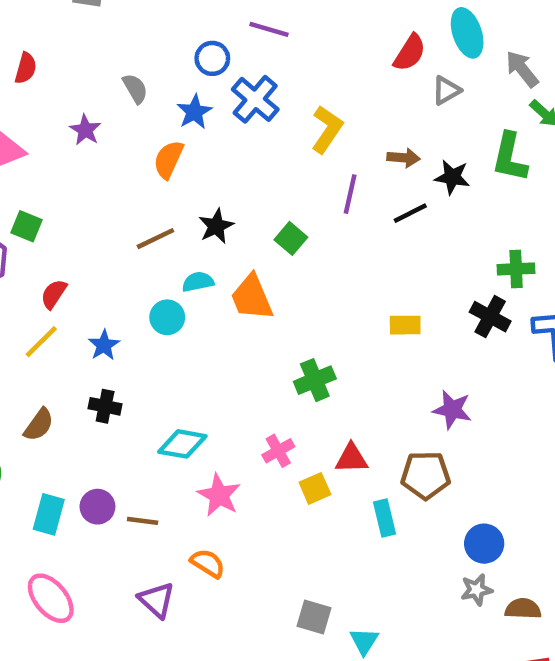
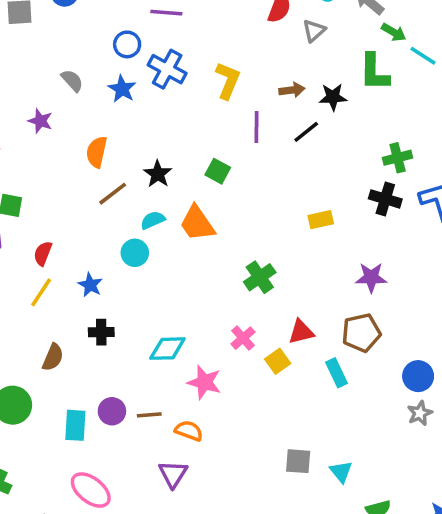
orange semicircle: (168, 159) -> (97, 152), moved
orange semicircle: (208, 563) -> (189, 431), moved
purple triangle: (157, 600) -> (173, 474), turned 32

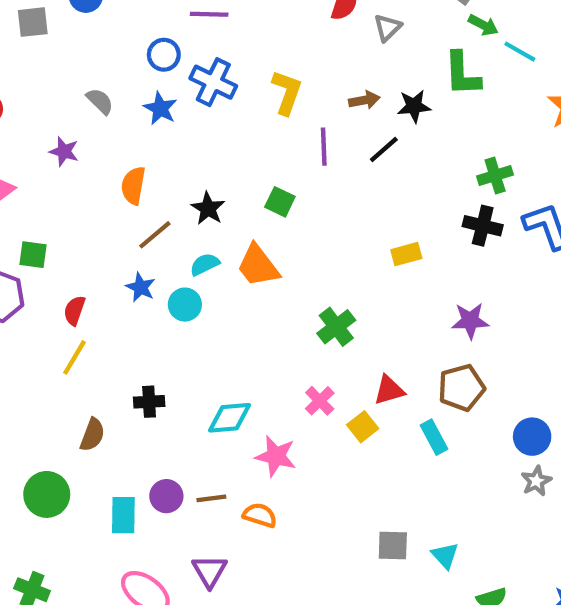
blue star: (90, 285) -> (141, 287), moved
purple triangle: (173, 474) -> (210, 571), moved

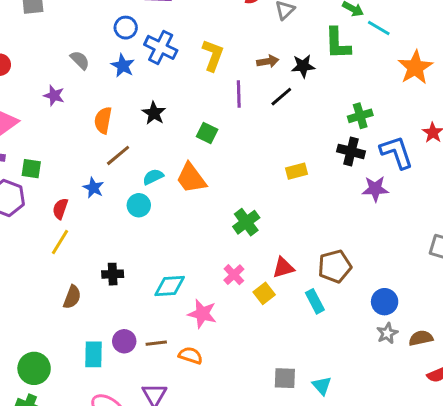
black star: (208, 209) -> (154, 113), moved
blue star: (141, 287) -> (93, 188), moved
purple star: (470, 321) -> (375, 189), moved
green circle: (47, 494) -> (34, 368), moved

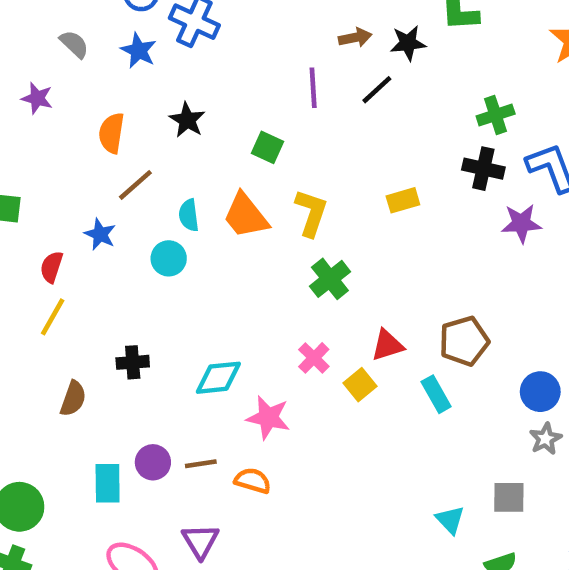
yellow L-shape: (213, 55) -> (311, 213), moved
cyan semicircle: (153, 177) -> (189, 215), turned -70
gray square: (285, 378) -> (509, 497), moved

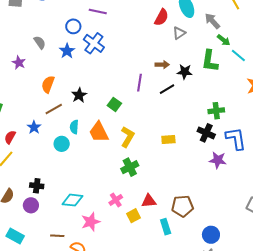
black star: (187, 120) -> (79, 95), moved
pink star: (268, 418) -> (91, 222), turned 30
purple circle: (153, 462) -> (31, 205), moved
cyan rectangle: (108, 483) -> (15, 236), turned -72

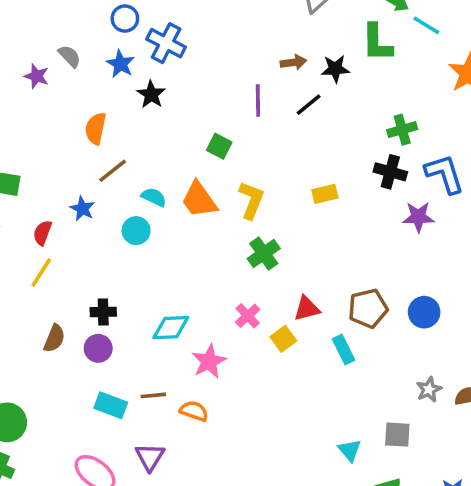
purple star: (19, 63) -> (36, 76), moved
black star: (79, 95) -> (151, 94), moved
cyan semicircle: (74, 127) -> (154, 197), turned 120
blue circle: (211, 235) -> (424, 312), moved
cyan rectangle: (15, 236) -> (111, 405), moved

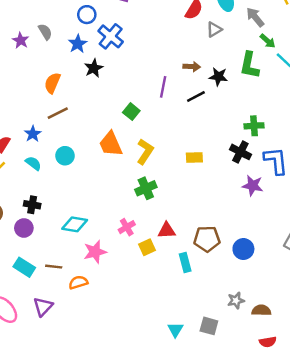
cyan semicircle: (154, 197) -> (33, 163), moved
orange semicircle: (194, 411) -> (78, 282), turned -48

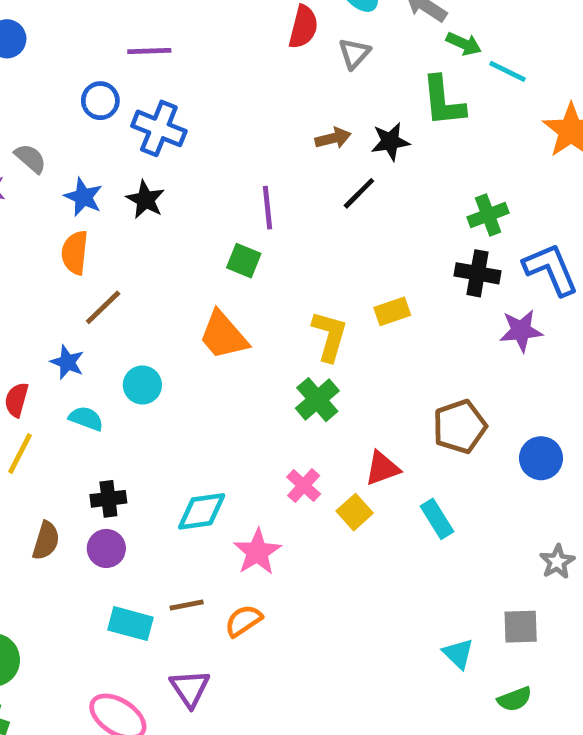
blue star: (78, 44) -> (83, 197), moved
purple line: (163, 87) -> (267, 208), moved
yellow L-shape: (145, 152) -> (330, 336), moved
brown pentagon: (207, 239) -> (460, 427), moved

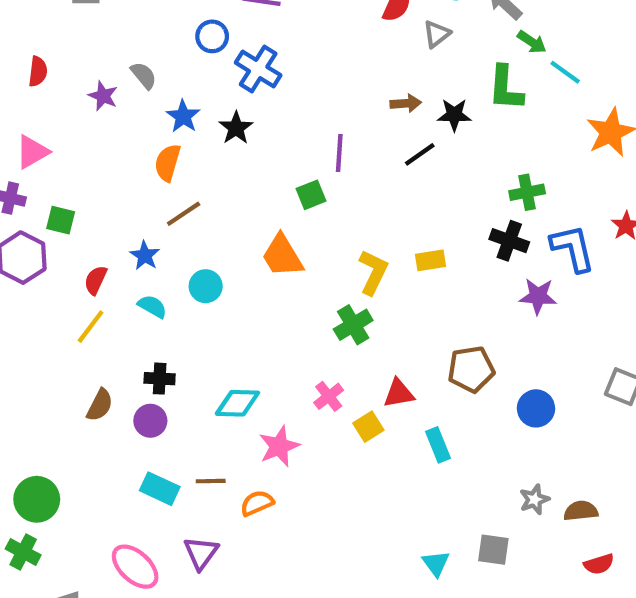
green square: (244, 261) -> (311, 195), turned 36

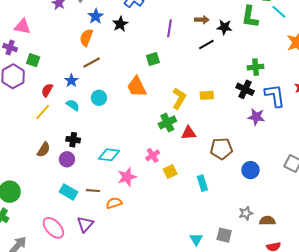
pink triangle: (32, 152) -> (22, 27), turned 36
purple line: (339, 153) -> (169, 28), moved
red triangle: (399, 393) -> (189, 133), moved

